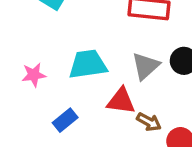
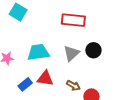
red triangle: (121, 101) -> (45, 78), moved

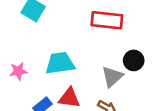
gray triangle: (71, 53) -> (112, 77), moved

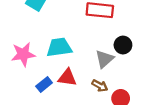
pink star: (18, 71) -> (23, 54), size x1.5

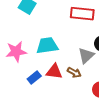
brown arrow: (100, 86) -> (74, 73), moved

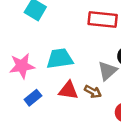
blue rectangle: (34, 78) -> (33, 98), moved

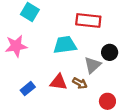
cyan trapezoid: (60, 59) -> (65, 45), moved
pink star: (22, 66) -> (16, 46), moved

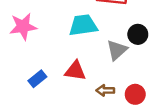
brown arrow: (80, 83) -> (105, 90), moved, turned 152

